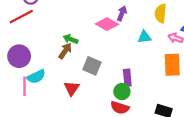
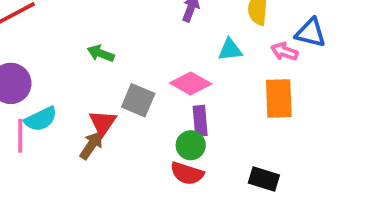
pink diamond: (107, 24) -> (191, 83), moved
brown arrow: (65, 51) -> (91, 145), moved
red triangle: (72, 88) -> (103, 123), moved

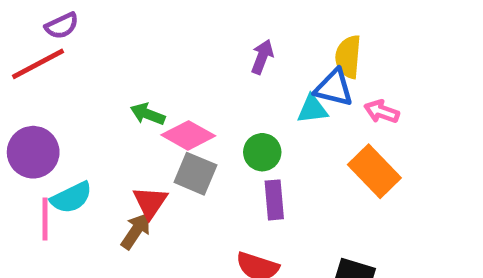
blue triangle: (311, 33) -> (334, 88), moved
pink diamond: (191, 83) -> (188, 135), moved
orange rectangle: (279, 98) -> (374, 171), turned -42
green circle: (191, 145) -> (262, 152), moved

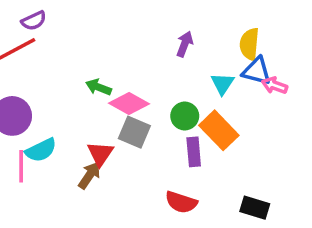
blue triangle: (334, 88) -> (257, 71), moved
cyan triangle: (312, 109) -> (222, 84), turned -50
orange rectangle: (374, 171) -> (219, 130), moved

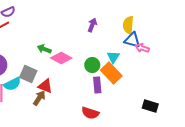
cyan triangle: (222, 84) -> (113, 57), moved
gray square: (134, 132) -> (28, 74), moved
red triangle: (100, 154) -> (45, 86), turned -42
black rectangle: (255, 208) -> (150, 106), moved

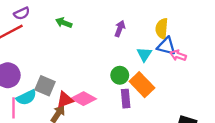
green arrow: (44, 49) -> (64, 23), moved
cyan triangle: (113, 57) -> (144, 54), moved
pink diamond: (61, 58) -> (84, 99), moved
red triangle: (45, 86) -> (65, 100), turned -42

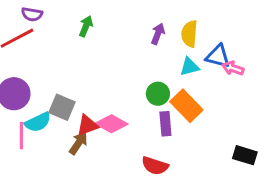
purple semicircle: (22, 13) -> (32, 14), turned 35
green arrow: (64, 23) -> (86, 26), turned 91
yellow semicircle: (162, 29) -> (189, 34), moved
cyan triangle: (144, 54) -> (189, 67), turned 42

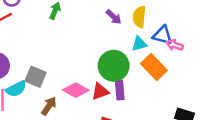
purple arrow: (158, 34) -> (114, 17), turned 112
green circle: (158, 94) -> (114, 66), size x1.6
orange rectangle: (186, 106) -> (154, 67), moved
red triangle: (87, 125) -> (100, 91), moved

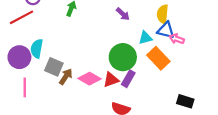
yellow semicircle: (139, 17) -> (163, 14), moved
cyan semicircle: (16, 89) -> (37, 49), moved, turned 126
purple rectangle: (120, 90) -> (128, 79), turned 35
brown arrow: (49, 106) -> (66, 77), moved

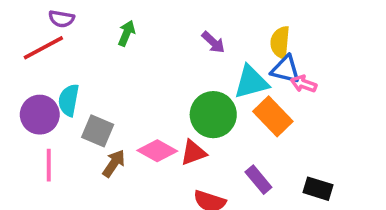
cyan triangle: (145, 38) -> (251, 82), size x1.5
brown arrow: (66, 77) -> (114, 163), moved
purple rectangle: (128, 79) -> (258, 180), moved, turned -70

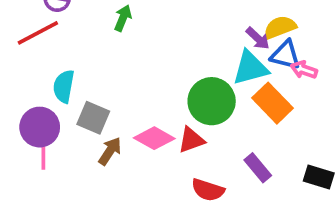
purple arrow: (213, 42) -> (258, 38), moved
yellow semicircle: (280, 42) -> (280, 27), turned 64
purple circle: (40, 115) -> (40, 127), moved

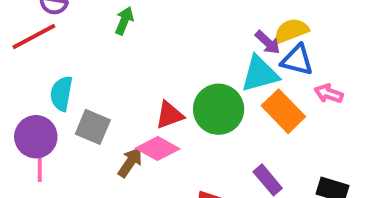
pink arrow: (304, 70) -> (329, 93), moved
red triangle: (191, 140) -> (169, 115), moved
brown arrow: (110, 151) -> (130, 162), moved

